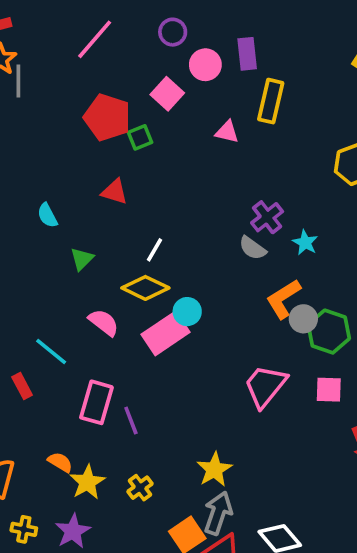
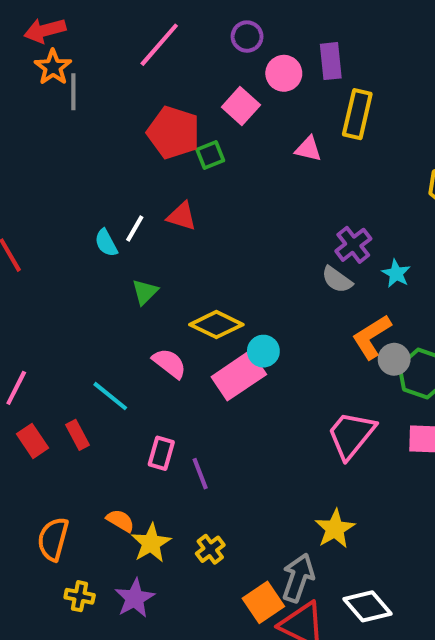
white line: (155, 250) -> (135, 229), moved
pink rectangle: (96, 402) -> (161, 453), size x0.7
yellow star: (214, 469) -> (335, 529), moved

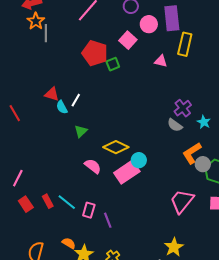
purple rectangle: (331, 61) -> (172, 18), size x1.4
red triangle: (182, 216) -> (52, 94), moved
cyan line: (110, 396) -> (67, 202), moved

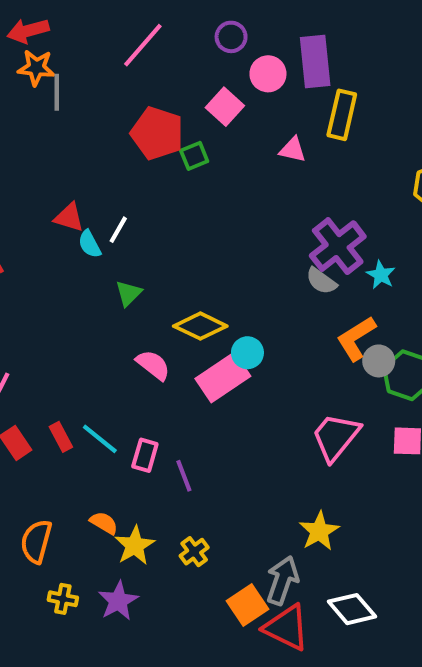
orange star: (36, 21) -> (36, 68), turned -30
purple cross: (183, 108) -> (338, 246), size x1.5

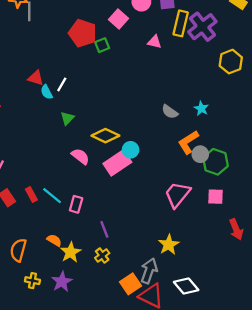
purple cross: (338, 246) -> (202, 27), moved
purple line: (184, 476) -> (104, 229), moved

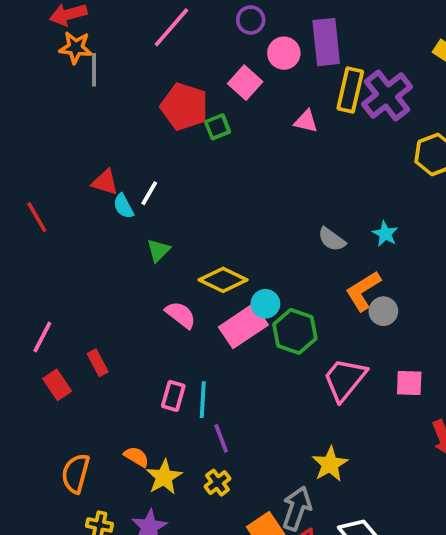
green hexagon: (215, 162) -> (295, 331), moved
red rectangle: (31, 194) -> (98, 363), moved
cyan line: (52, 196) -> (203, 400), moved, turned 54

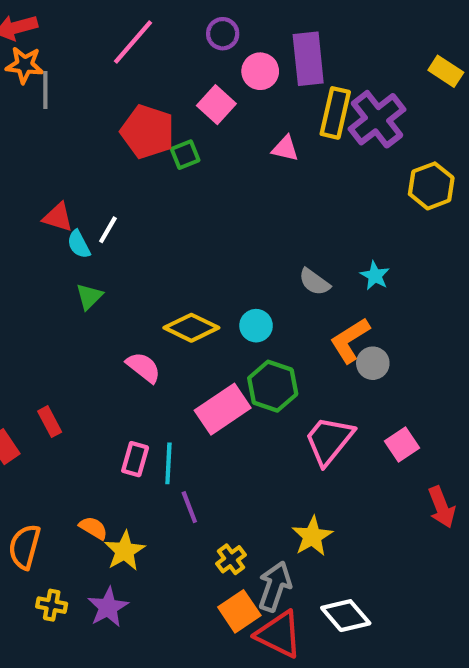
green triangle: (159, 250) -> (89, 296), moved
cyan circle: (265, 304) -> (256, 326), moved
pink rectangle: (243, 326) -> (223, 409), moved
pink square: (409, 383) -> (402, 445), turned -36
yellow cross: (217, 483) -> (231, 559), moved

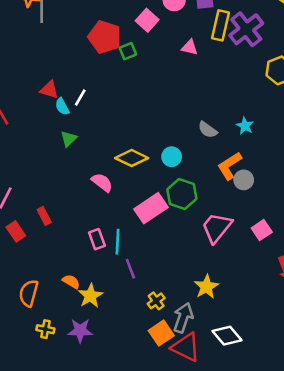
pink rectangle: (135, 459) -> (97, 239), turned -36
purple star: (108, 607) -> (80, 331), turned 30

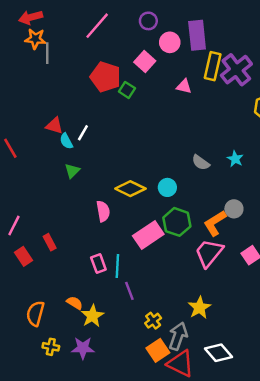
green square: (128, 51) -> (127, 90), turned -35
orange L-shape: (230, 166) -> (215, 223), moved
pink semicircle: (102, 182) -> (103, 211), turned 42

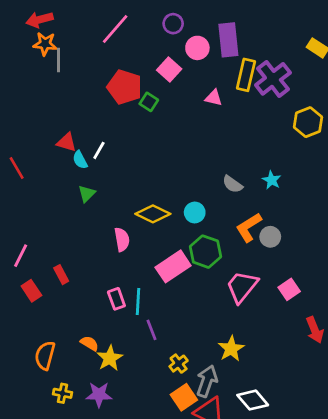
orange L-shape: (215, 223) -> (249, 227), moved

